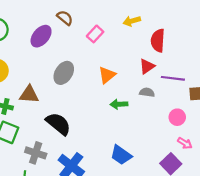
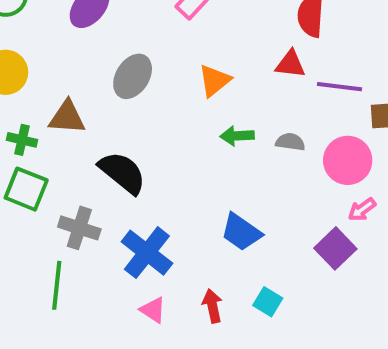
red triangle: (147, 66) -> (290, 64), turned 42
gray semicircle: (147, 92) -> (290, 142), moved
pink circle: (177, 117) -> (348, 160), size x1.5
pink arrow: (185, 143) -> (362, 210), turned 112

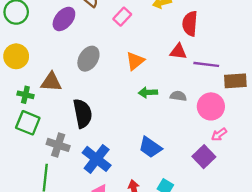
black semicircle: (122, 173) -> (83, 113), turned 40

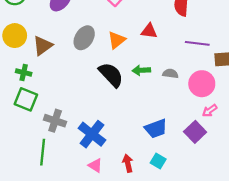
red triangle: (178, 52) -> (149, 31), moved
orange triangle: (135, 61) -> (117, 40), moved
brown triangle: (51, 82) -> (43, 46), moved, turned -40
black semicircle: (83, 113) -> (111, 75), moved, turned -32
blue trapezoid: (150, 147) -> (156, 129), moved, turned -55

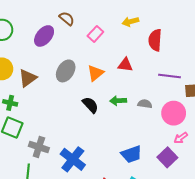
black semicircle: (111, 75) -> (90, 105), size x0.7

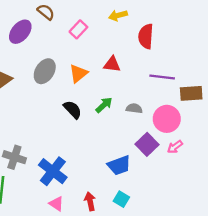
green arrow: (118, 101) -> (104, 105), turned 140
purple square: (167, 157) -> (147, 144), moved

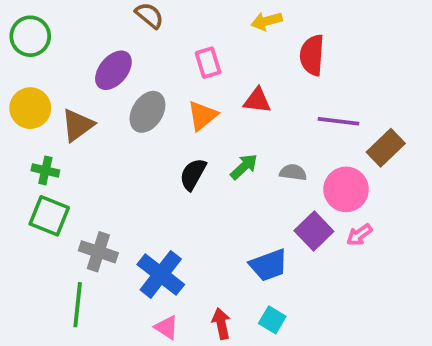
pink rectangle: (78, 29) -> (208, 63), moved, turned -60
purple ellipse: (20, 32) -> (113, 70), moved
brown rectangle: (191, 93) -> (386, 148), turned -40
black semicircle: (73, 110) -> (193, 174), turned -108

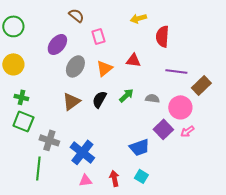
pink rectangle: (208, 63) -> (98, 36), moved
brown triangle: (78, 125) -> (71, 101), moved
pink triangle: (166, 327) -> (85, 180), turned -40

